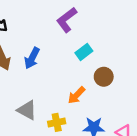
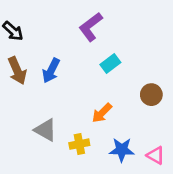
brown circle: (104, 77) -> (151, 95), moved

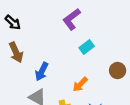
blue arrow: (51, 71) -> (42, 72), moved

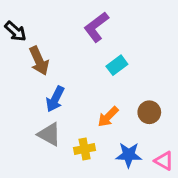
brown arrow: (16, 52) -> (39, 61), moved
brown circle: (118, 71) -> (149, 112), moved

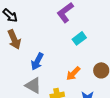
brown arrow: (39, 61) -> (14, 39), moved

